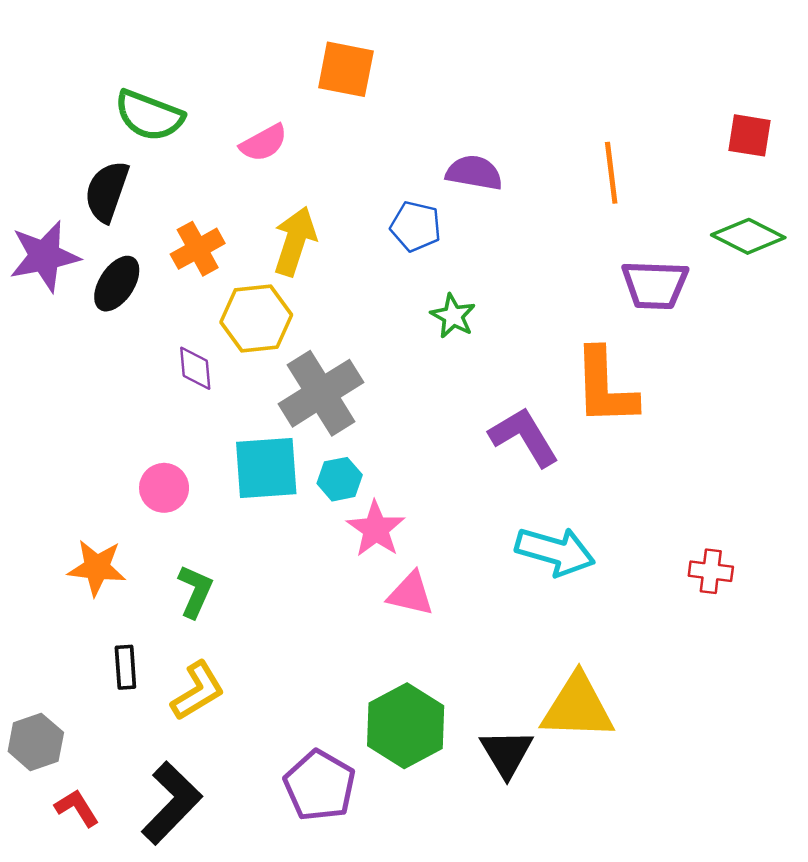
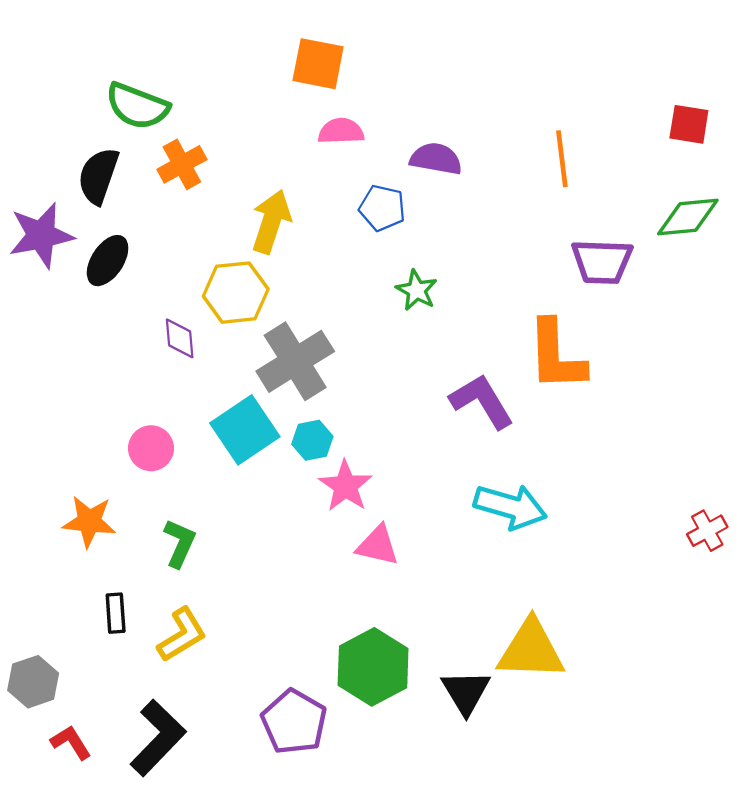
pink semicircle: (264, 143) -> (341, 131), moved, turned -153
green diamond: (748, 236) -> (688, 217), turned -32
orange cross: (198, 249) -> (182, 164), moved
cyan square: (266, 468) -> (245, 430), turned -30
red cross: (711, 571) -> (707, 531), moved, turned -36

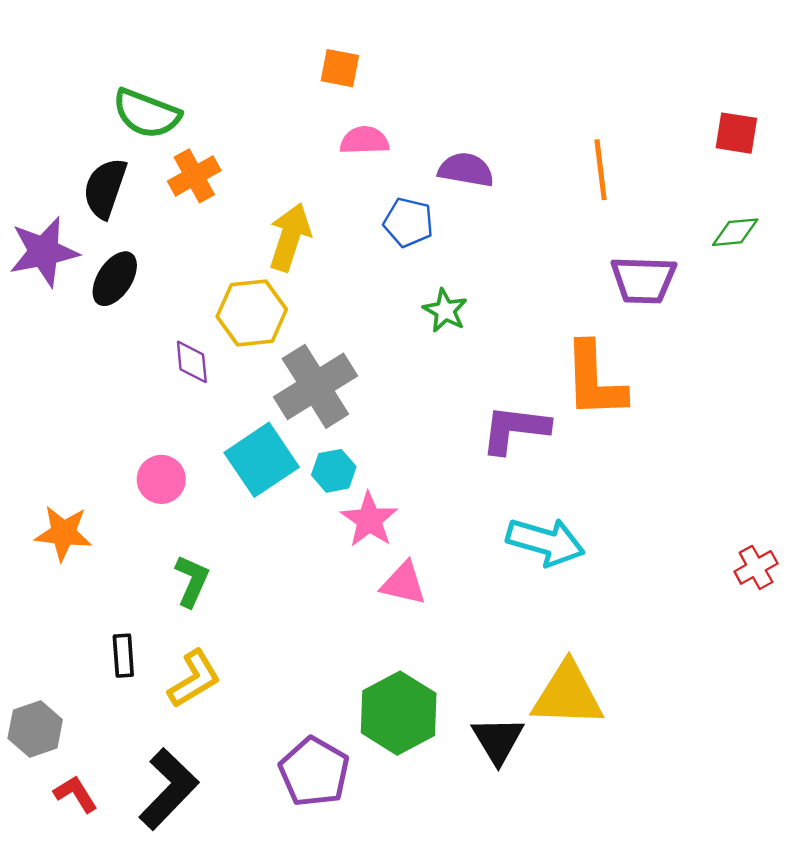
orange square: (318, 64) -> (340, 68), size x0.7
green diamond: (688, 217) -> (735, 232), size x0.7
purple L-shape: (482, 401) -> (515, 429), turned -52
orange star: (89, 521) -> (63, 533), moved

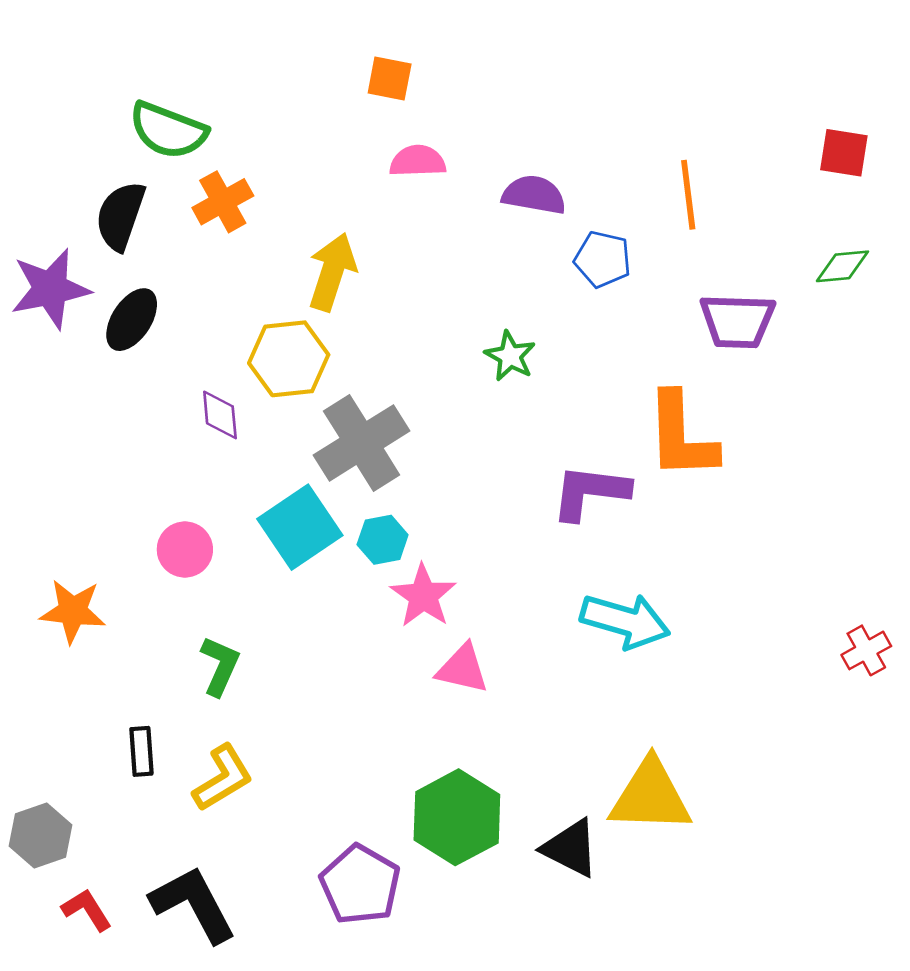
blue pentagon: (408, 222) -> (603, 259), moved
black triangle: (498, 740) -> (570, 848), turned -32
black L-shape: (169, 789) -> (193, 904), turned -72

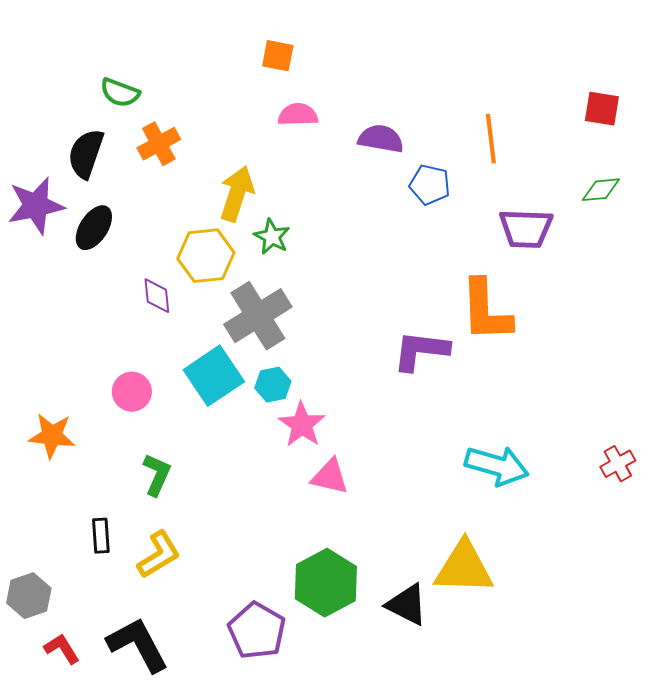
green semicircle: (168, 130) -> (120, 93), size x0.7
green star: (510, 356) -> (272, 237), moved
cyan arrow: (625, 621) -> (497, 466), moved

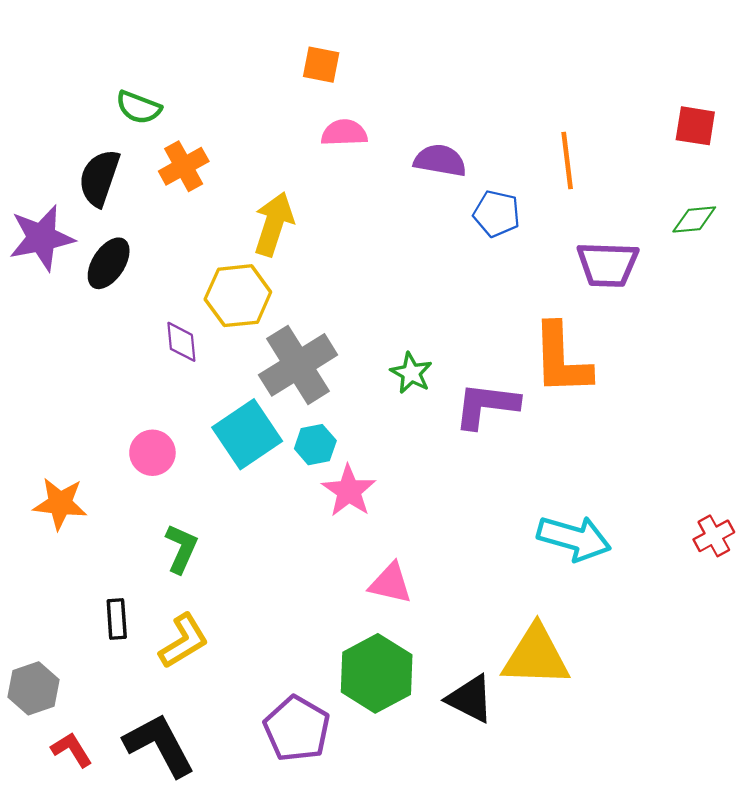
green star: (272, 237) -> (411, 373), moved
pink triangle: (330, 477) -> (390, 583), moved

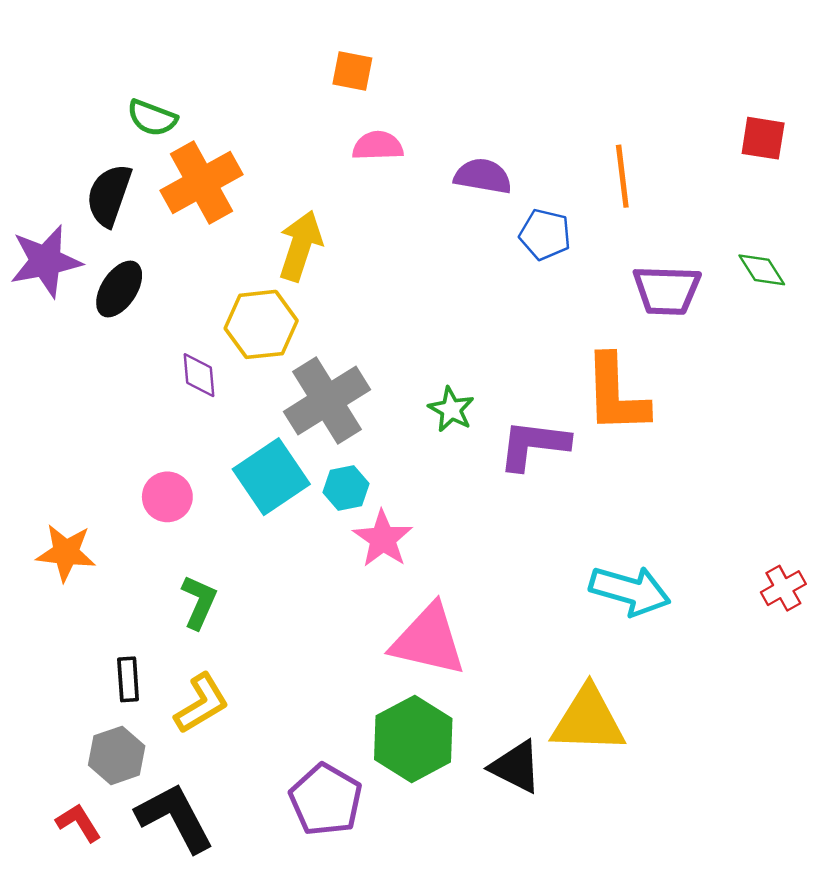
orange cross: (184, 166) -> (202, 183), size x1.5
green diamond: (694, 219) -> (762, 270), moved, turned 63
pink triangle: (390, 583) -> (428, 640), size x1.6
gray hexagon: (33, 688) -> (117, 755), moved

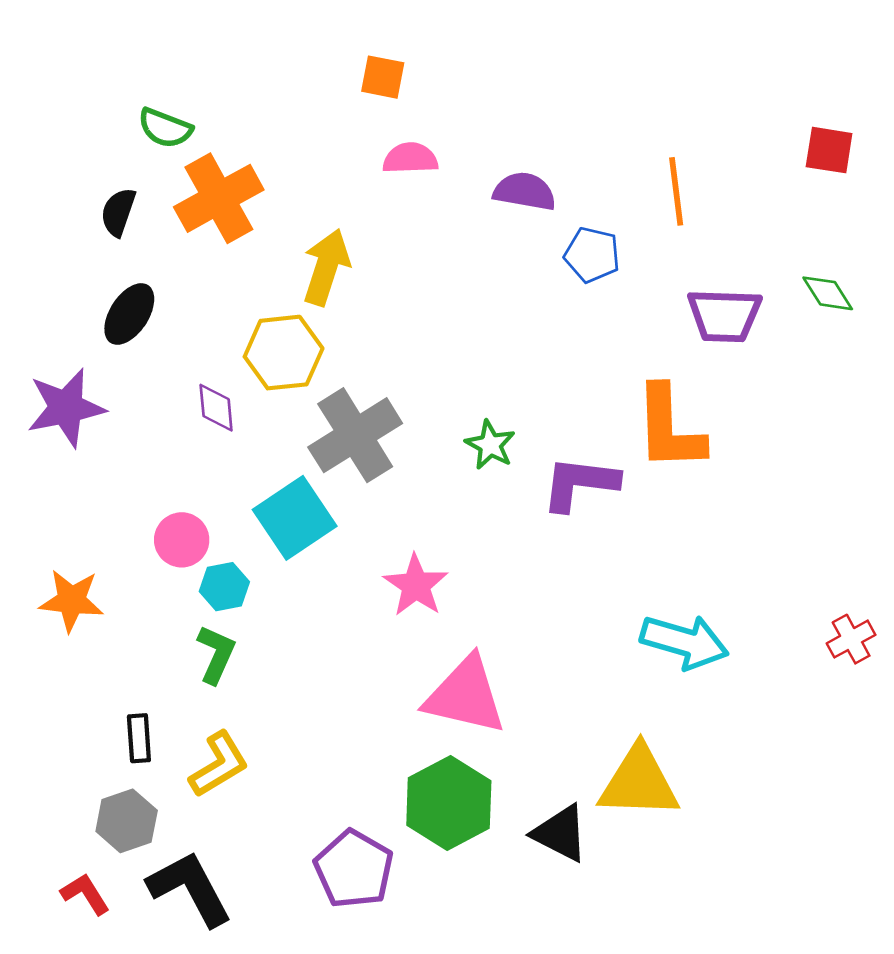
black semicircle: (109, 195) -> (118, 212), size x0.7
purple star: (46, 261) -> (66, 408), moved
cyan hexagon: (346, 488) -> (224, 587), moved

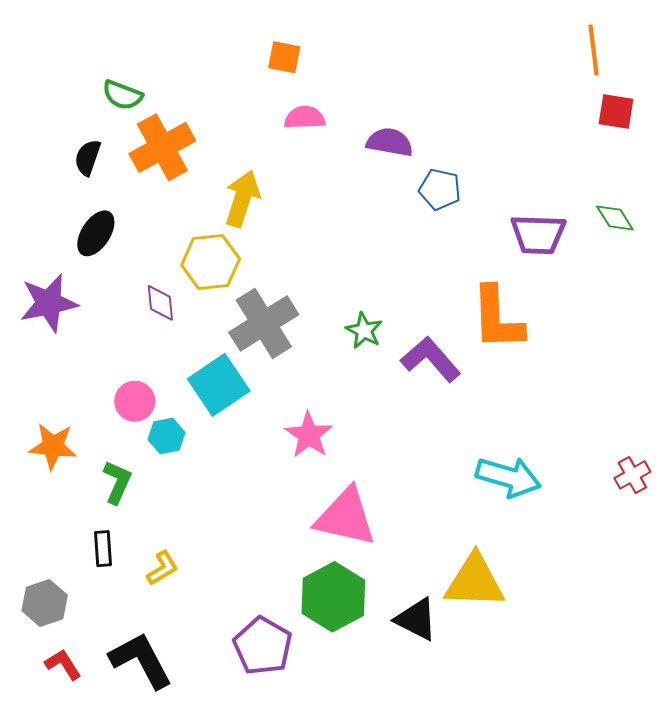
orange line: (676, 191) -> (593, 50), moved
purple L-shape: (580, 483) -> (431, 359), turned 42
green L-shape: (216, 654) -> (117, 482), moved
yellow L-shape: (219, 764) -> (162, 568), size x0.7
gray hexagon: (127, 821) -> (45, 603), moved

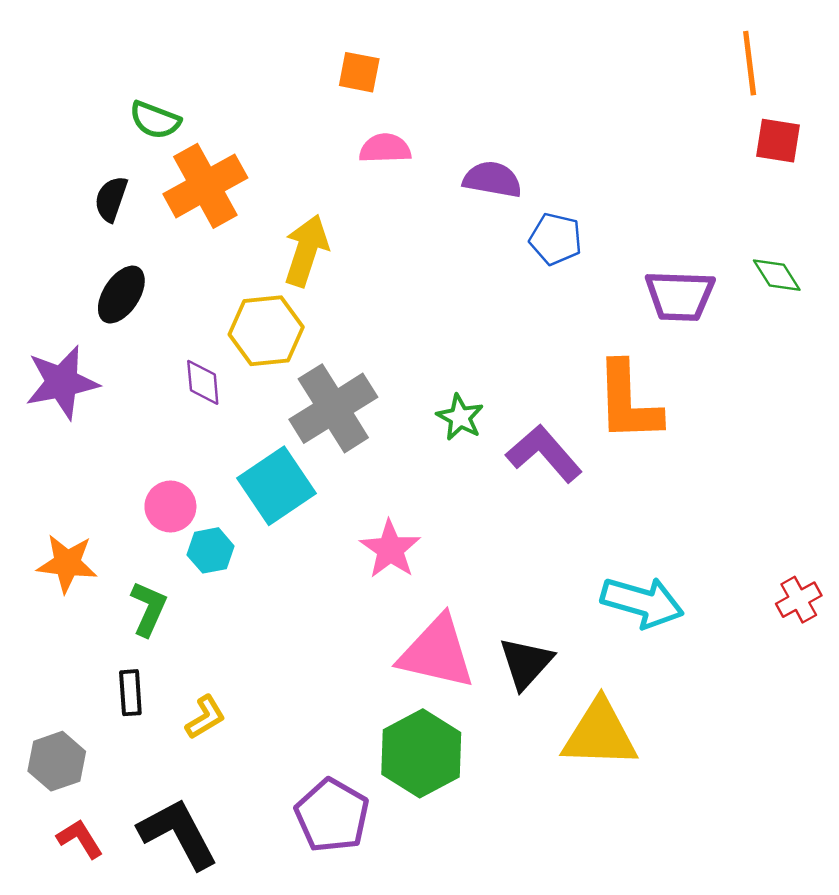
black triangle: (416, 619) -> (526, 663), moved, turned 45

